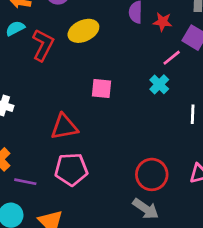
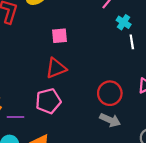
cyan cross: (159, 84) -> (124, 22), moved
red triangle: (64, 127) -> (56, 68), moved

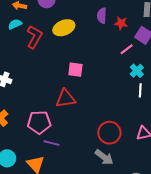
pink pentagon: (48, 101) -> (39, 122), moved
purple line: (15, 117) -> (52, 143), moved

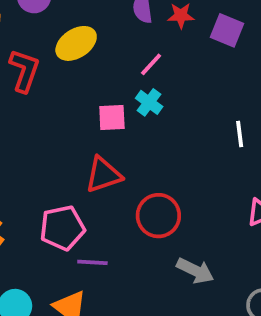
pink line: (127, 49) -> (151, 64), moved
cyan cross: (137, 71) -> (149, 102), moved
red circle: (109, 133) -> (158, 216), moved

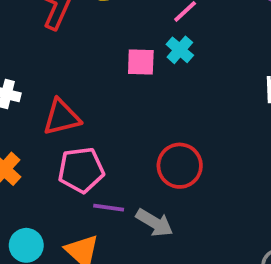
red triangle: (103, 175) -> (62, 117), moved
gray arrow: (195, 271) -> (155, 223), moved

